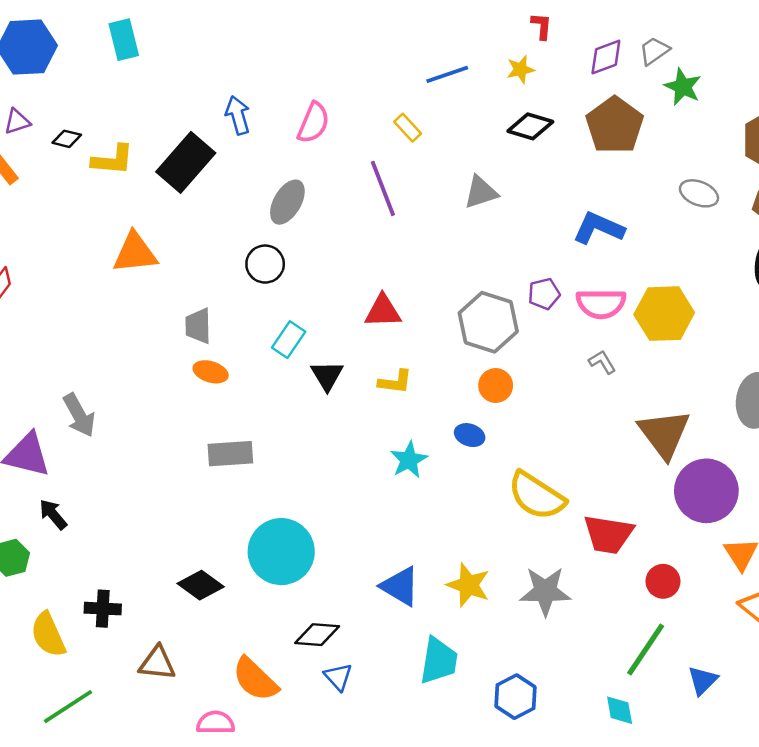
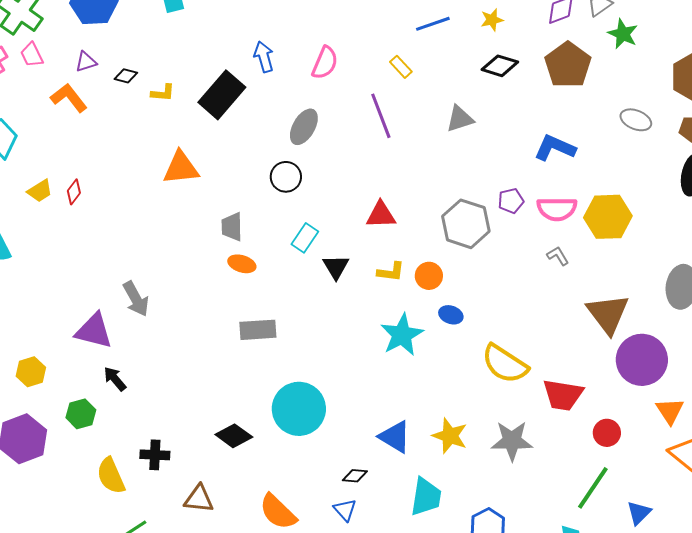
yellow L-shape: (113, 160) -> (163, 93), size x0.7
orange circle: (496, 385) -> (429, 276), moved
cyan star: (409, 460) -> (402, 335), size x1.4
black diamond: (317, 635) -> (355, 476), moved, size x0.7

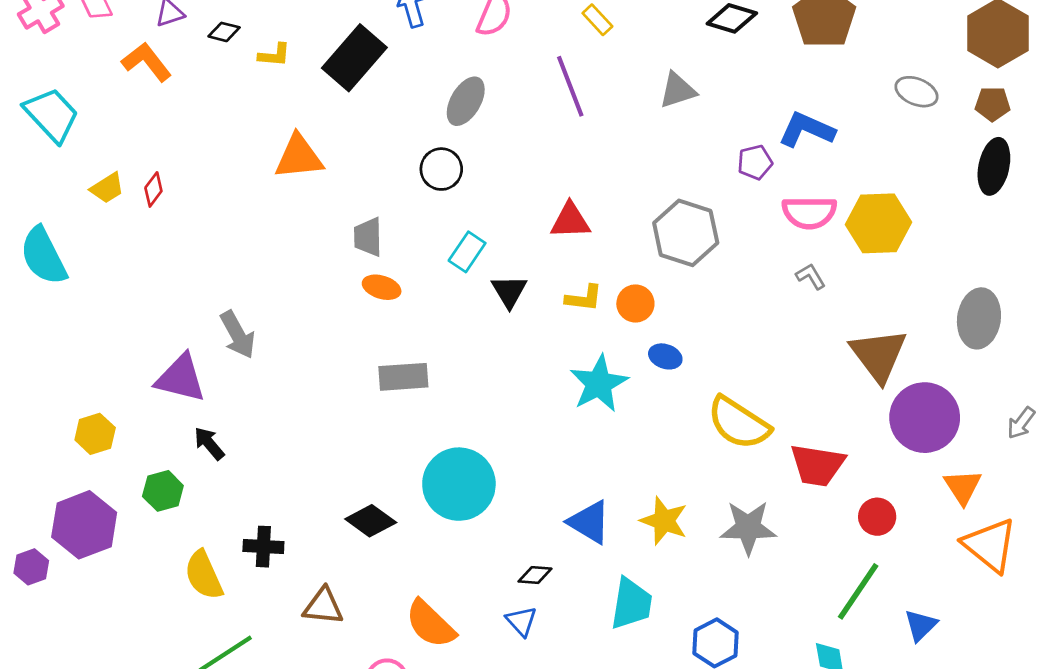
purple pentagon: (511, 201) -> (755, 162), moved

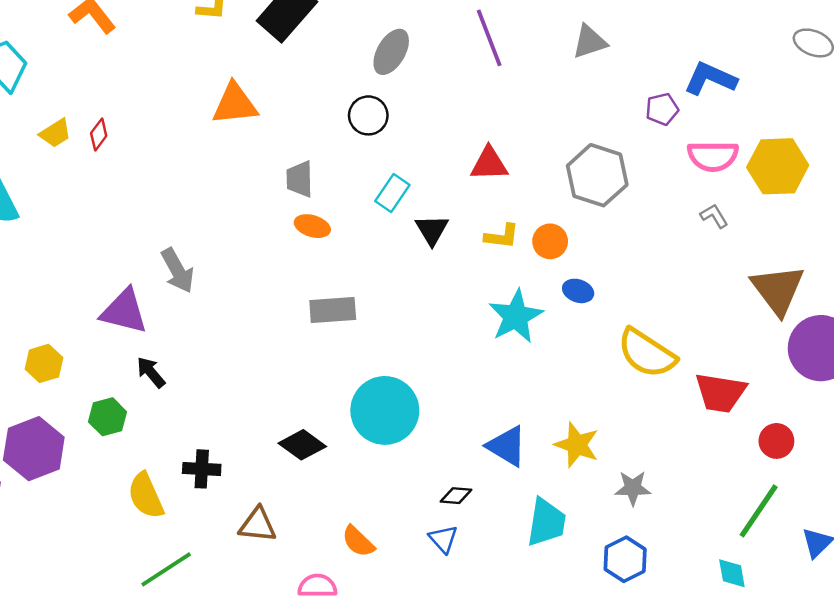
gray star: (748, 528) -> (633, 488), moved, size x0.7
orange semicircle: (430, 624) -> (358, 541), size x0.7

